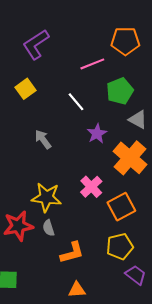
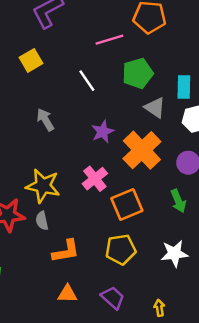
purple star: (97, 134) -> (103, 132), moved
purple trapezoid: (136, 275) -> (113, 298), moved

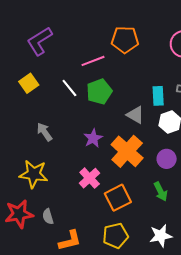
green pentagon: (138, 73) -> (99, 92), moved
white line: (87, 81) -> (69, 88), moved
yellow star: (43, 186) -> (34, 174), moved

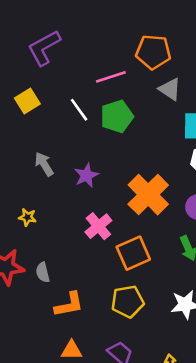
gray triangle: (135, 115) -> (170, 89), moved
purple star: (93, 138) -> (86, 175), moved
yellow star: (34, 174) -> (27, 217), size x0.5

